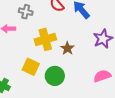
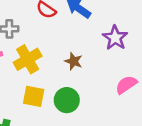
yellow cross: (45, 39) -> (28, 59), moved

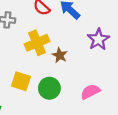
yellow cross: (28, 59) -> (37, 43), moved
pink semicircle: (126, 85) -> (90, 92), moved

